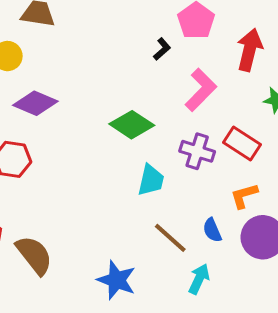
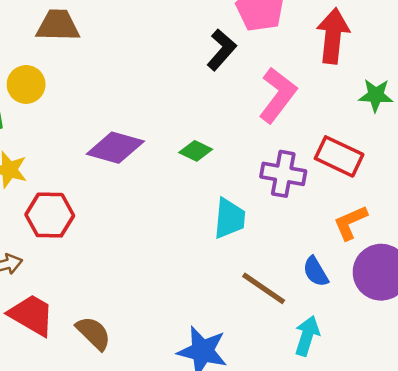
black L-shape: (162, 49) -> (222, 50), size x1.4
purple diamond: (35, 103) -> (115, 148), moved
green diamond: (132, 125) -> (196, 151), size x0.6
brown semicircle: (34, 255) -> (93, 333), size x0.7

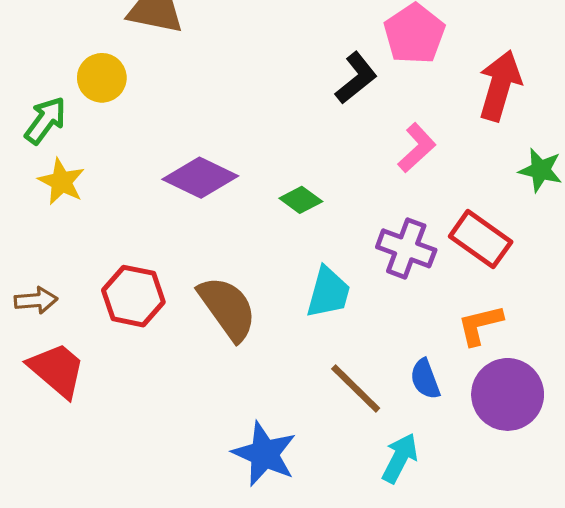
pink L-shape: (278, 95) -> (417, 148), size x0.7
red hexagon: (50, 215) -> (133, 296), moved
brown semicircle: (93, 333) -> (227, 308), moved, size x1.4

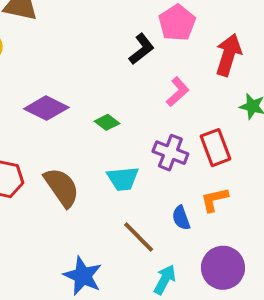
red rectangle: (481, 239) -> (215, 148), turned 33
cyan trapezoid: (328, 292) -> (123, 179), turned 68
blue semicircle: (425, 379) -> (181, 218), moved
purple circle: (508, 394) -> (223, 268), moved

